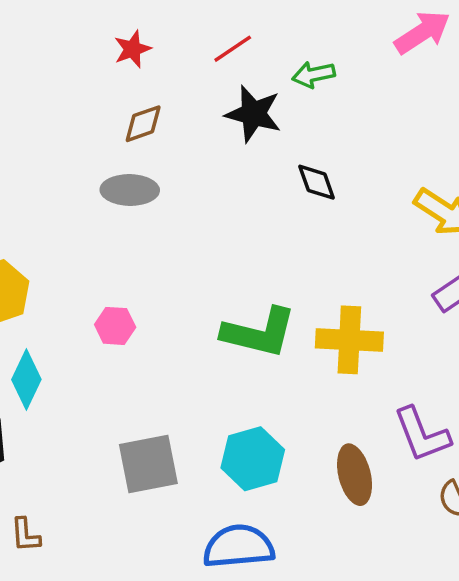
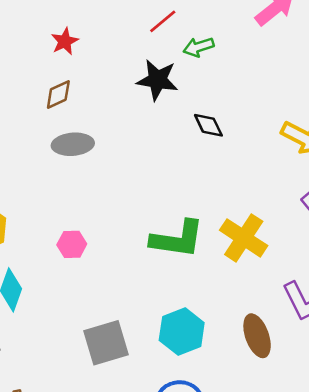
red line: (233, 49) -> (163, 21), moved
brown diamond: (143, 124) -> (58, 95), moved
yellow cross: (349, 340) -> (244, 238), turned 36

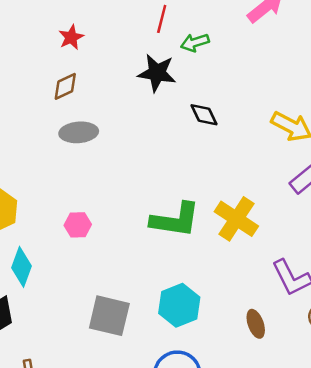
red line: (163, 21) -> (162, 19), turned -36
brown ellipse: (257, 336) -> (256, 324), moved, size x0.7
gray square: (106, 343) -> (109, 316), turned 30

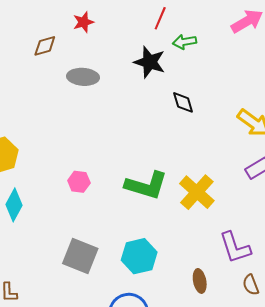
brown diamond: (65, 86) -> (45, 46), moved
gray ellipse: (79, 132) -> (83, 77), moved
pink hexagon: (78, 225) -> (79, 182), moved

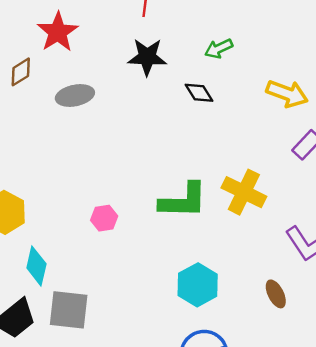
red star: (83, 22) -> (58, 32), size x1.6
green arrow: (185, 42) -> (219, 49), moved
gray square: (80, 256) -> (69, 310), moved

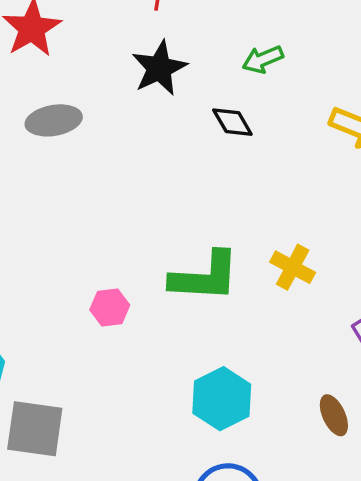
black star: (147, 57) -> (159, 68), turned -30
yellow cross: (244, 192) -> (293, 267), size x0.7
pink hexagon: (104, 218) -> (110, 307), moved

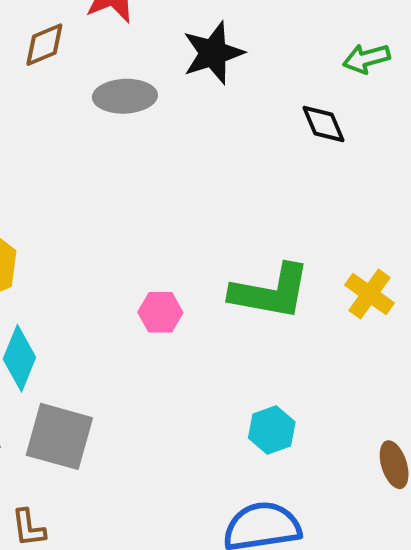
black star: (159, 68) -> (213, 53), moved
cyan hexagon: (222, 399) -> (272, 430), size x0.7

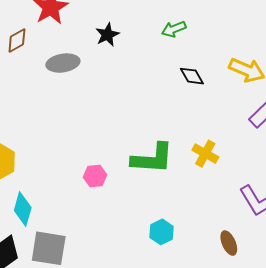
black star: (213, 53) -> (107, 35), size x0.7
green arrow: (366, 58) -> (174, 29), moved
black diamond: (324, 124) -> (192, 76), moved

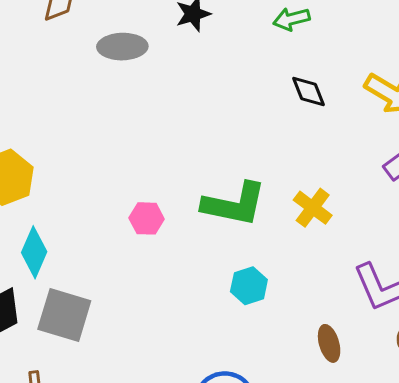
cyan hexagon: (161, 232) -> (249, 286), moved

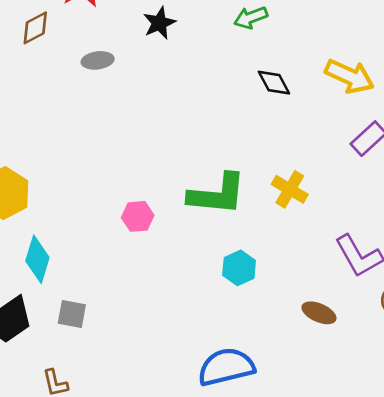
gray ellipse: (122, 47) -> (98, 60), size x0.7
gray square: (64, 315) -> (72, 314), size x0.6
brown ellipse: (329, 343) -> (319, 313), turned -44

